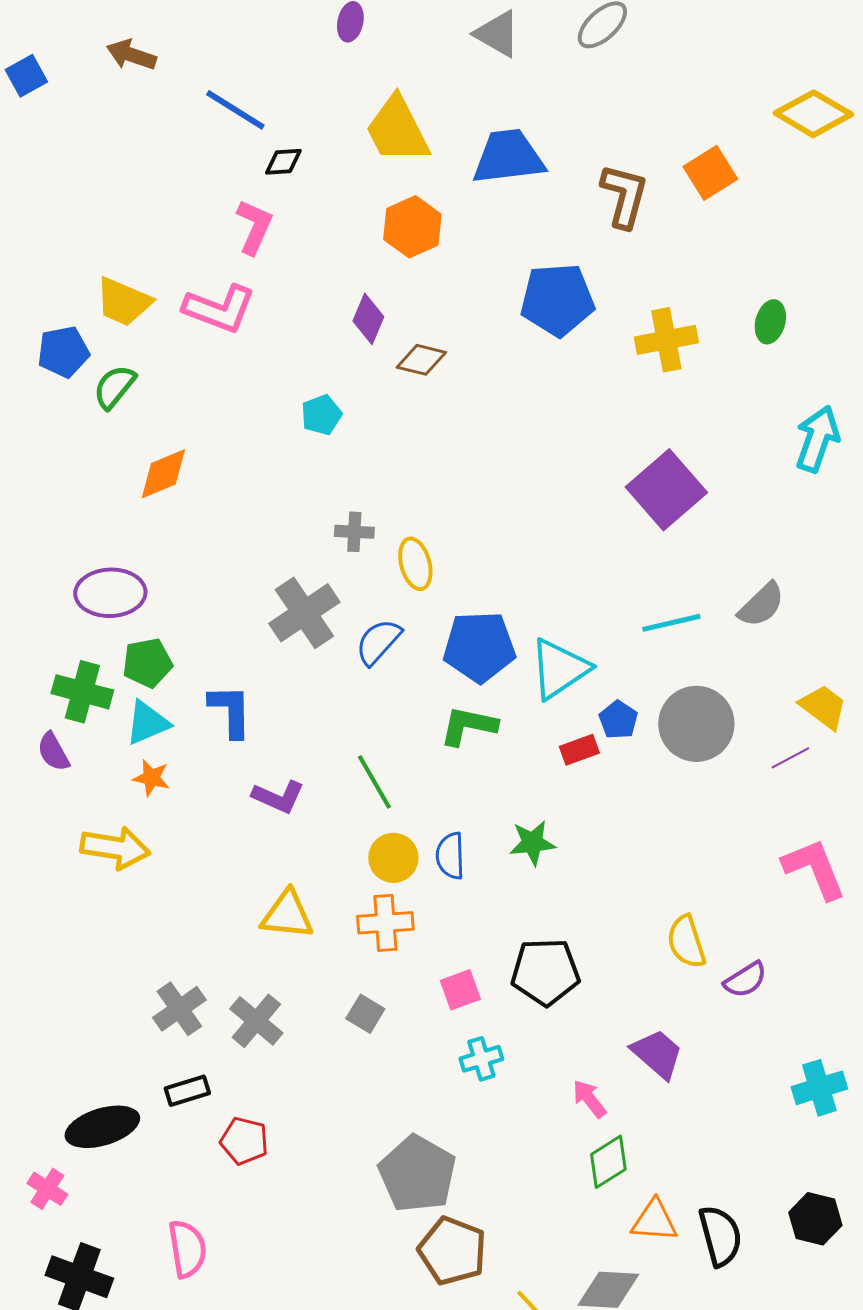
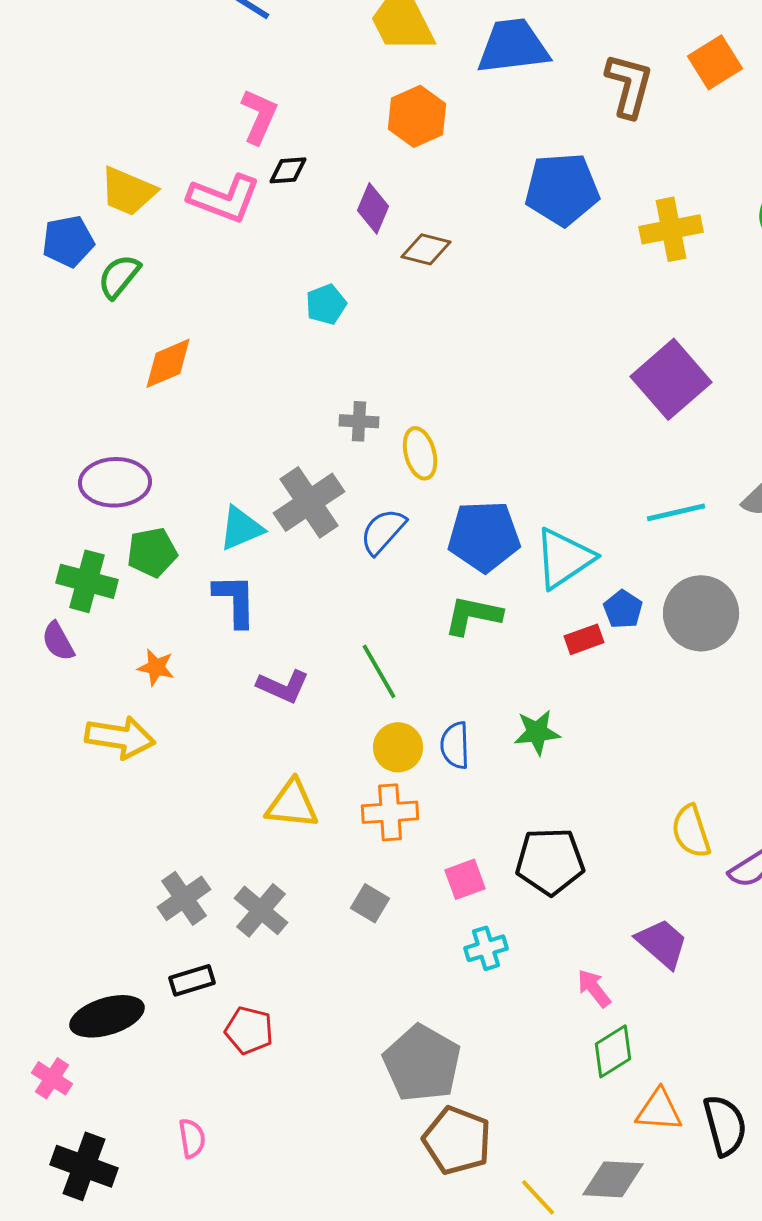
black diamond: (283, 162) -> (288, 170), moved
cyan triangle: (147, 723) -> (241, 528), moved
pink semicircle: (187, 1249) -> (192, 1138), size x0.7

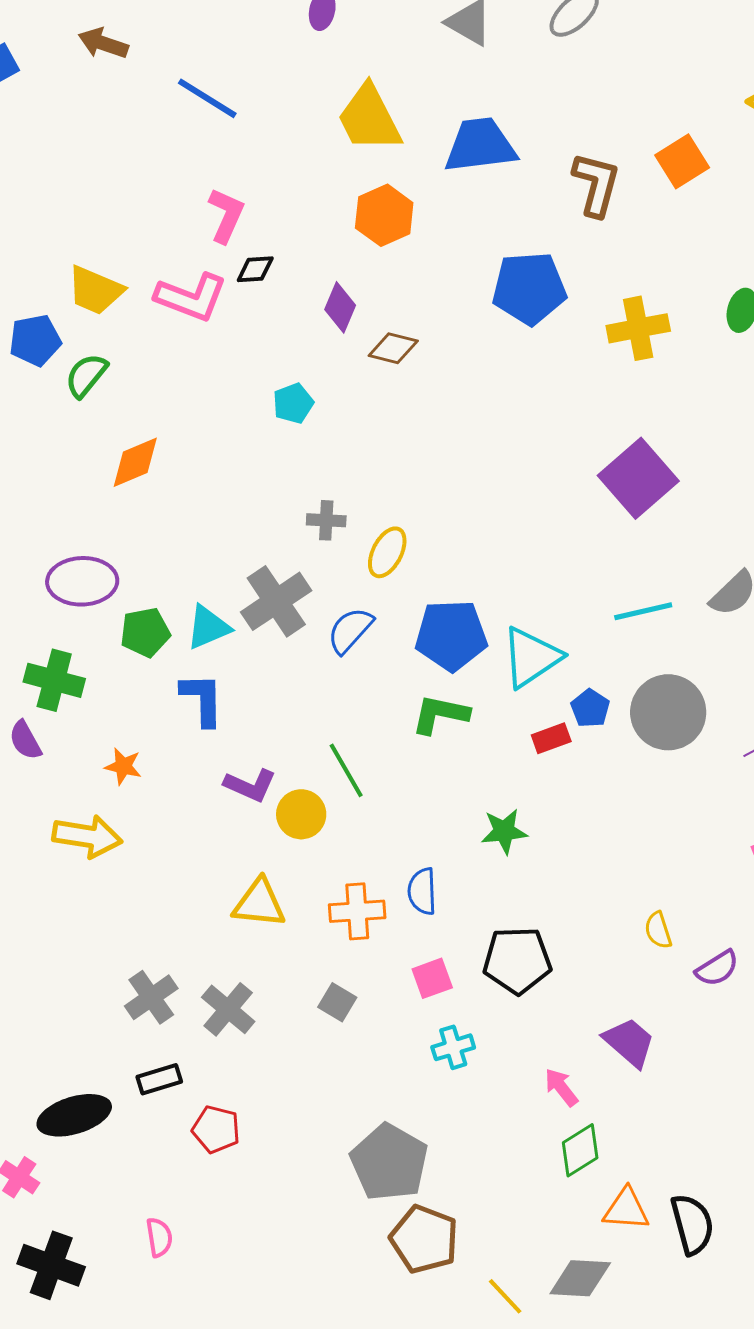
yellow ellipse: (420, 453) -> (387, 552), turned 42
green pentagon: (152, 552) -> (145, 632), moved
blue semicircle: (455, 745) -> (422, 891), moved
yellow circle: (398, 747) -> (301, 814), moved
yellow semicircle: (691, 831) -> (658, 930), size x0.7

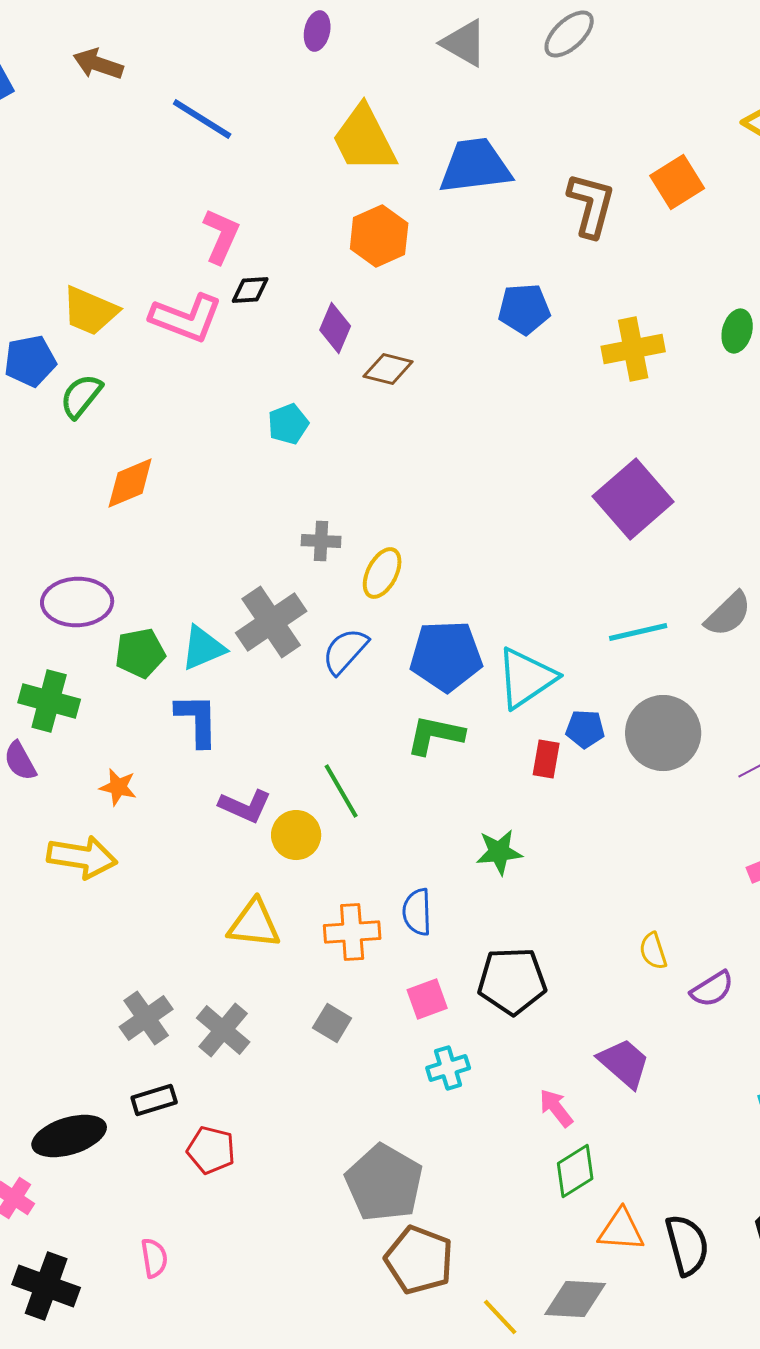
blue pentagon: (529, 288) -> (524, 309), size x0.7
blue pentagon: (590, 708) -> (585, 729), turned -30
red rectangle: (551, 738) -> (546, 759), turned -60

